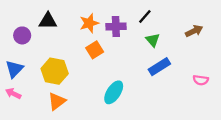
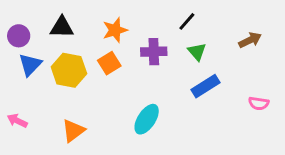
purple cross: (116, 27) -> (154, 52), moved
purple circle: (22, 35) -> (19, 36), moved
orange square: (95, 50) -> (109, 63), moved
blue triangle: (14, 69) -> (30, 65), moved
yellow hexagon: (55, 71) -> (69, 70), moved

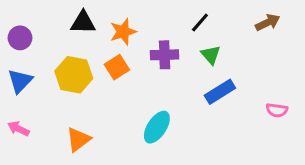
black triangle: (62, 27) -> (83, 23), moved
brown arrow: (250, 40) -> (268, 23), moved
blue triangle: (30, 65) -> (20, 81), moved

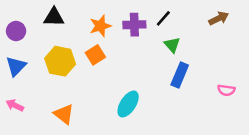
black triangle: (83, 23) -> (54, 17), moved
purple cross: (165, 55) -> (134, 25), moved
blue rectangle: (220, 92) -> (180, 75), turned -35
orange triangle: (78, 139) -> (64, 114), turned -45

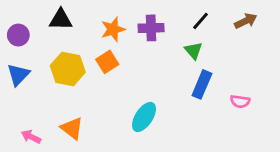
black line: (163, 18) -> (201, 21), moved
pink semicircle: (226, 90) -> (240, 101), moved
pink arrow: (15, 105) -> (31, 137), moved

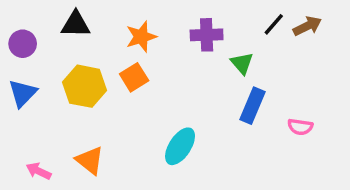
black line: (201, 21) -> (274, 24), moved
purple cross: (151, 28) -> (207, 35), moved

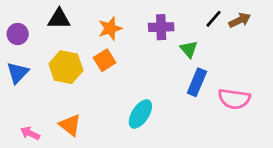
pink semicircle: (300, 127) -> (234, 99), size x1.6

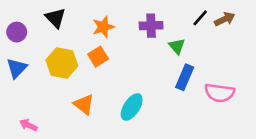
black triangle: (59, 19) -> (55, 18), turned 45
orange triangle: (70, 125) -> (84, 104), moved

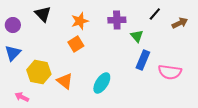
brown arrow: (225, 19) -> (180, 23), moved
yellow hexagon: (62, 63) -> (39, 72), moved

